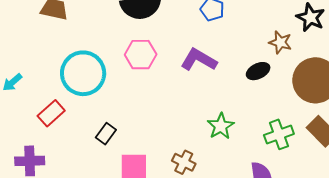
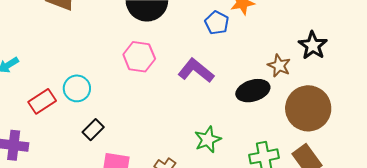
black ellipse: (258, 71) -> (253, 91), size x1.4
cyan circle: (83, 73) -> (77, 88), moved, size x0.6

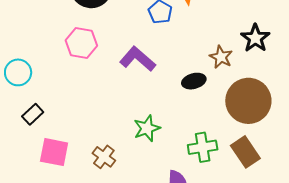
black ellipse: (253, 91) -> (194, 81), size x0.7

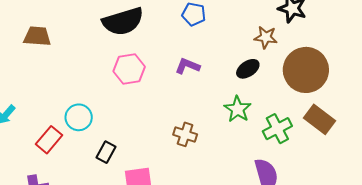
purple L-shape: (138, 59) -> (187, 66), size x0.7
green star: (147, 128) -> (238, 109), moved
brown cross: (104, 157) -> (185, 134), moved

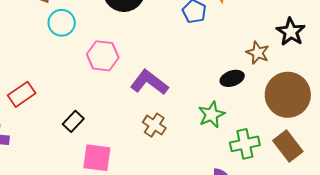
purple L-shape: (187, 66) -> (149, 82), moved, size x1.5
pink hexagon: (129, 69) -> (103, 56), moved
cyan circle: (79, 117) -> (62, 23), moved

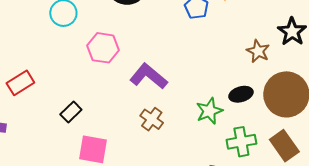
black ellipse: (232, 78) -> (241, 94), moved

